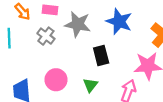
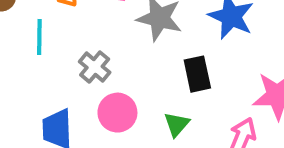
gray cross: (46, 36) -> (95, 67), moved

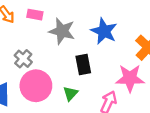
pink circle: (117, 113) -> (36, 86), size x1.4

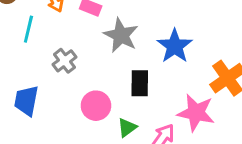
pink circle: (36, 86) -> (96, 106), moved, size x0.7
green triangle: (70, 93) -> (127, 128), moved

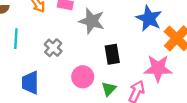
cyan line: (28, 29) -> (16, 39), moved
blue star: (175, 46) -> (149, 18), moved

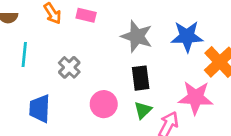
blue star: (149, 18) -> (187, 36), turned -30
gray star: (92, 21) -> (137, 36), moved
green triangle: (109, 89) -> (143, 110), moved

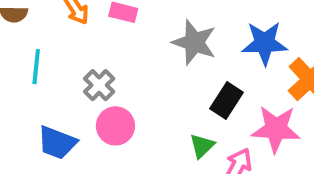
black rectangle: (141, 78) -> (227, 100), moved, turned 40
pink circle: (104, 104) -> (115, 126), moved
blue trapezoid: (40, 109) -> (57, 143), turned -72

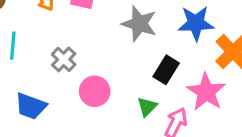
pink circle: (115, 126) -> (95, 91), moved
pink star: (276, 129) -> (206, 92), turned 30

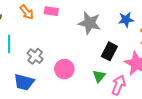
blue star: (196, 23) -> (126, 20), size x0.7
gray cross: (64, 59) -> (35, 56), moved

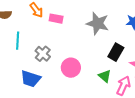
pink rectangle: (51, 11) -> (56, 19), moved
green triangle: (99, 76) -> (105, 76), turned -32

